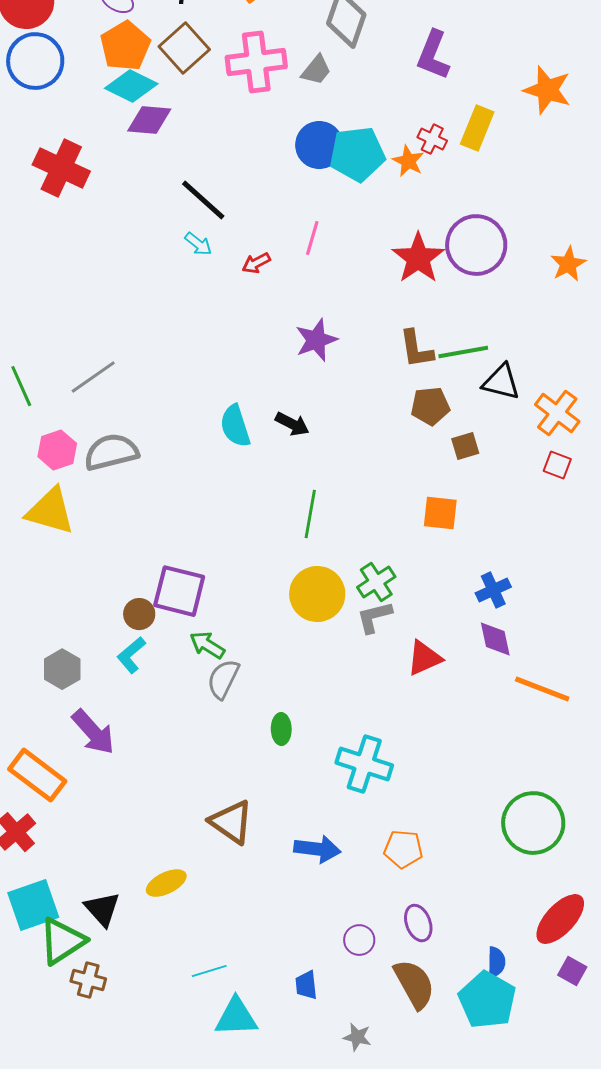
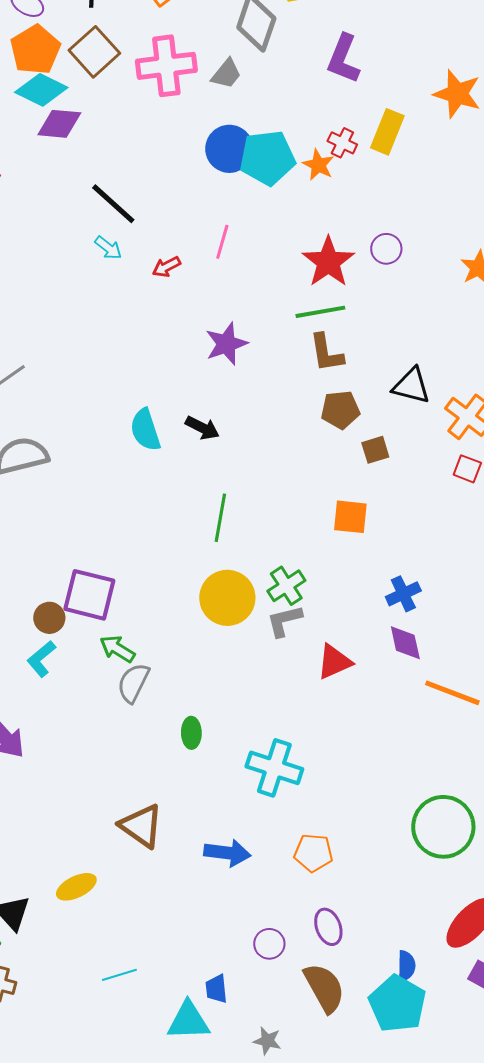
purple circle: (476, 245) -> (386, 249), size x0.5
green line: (463, 352) -> (320, 312), moved
cyan triangle: (236, 1017) -> (188, 1021), moved

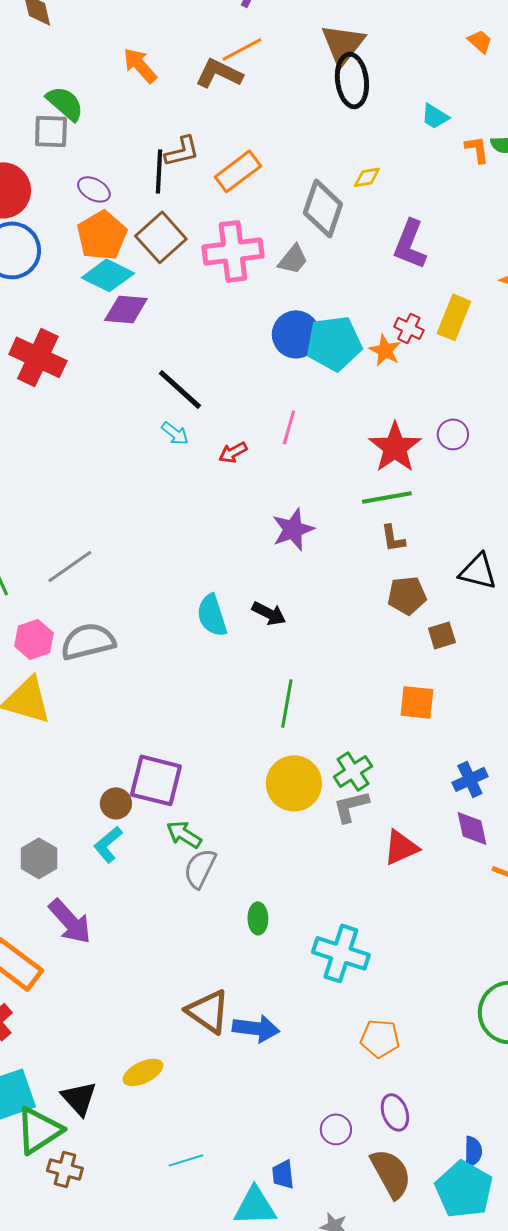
brown L-shape: (326, 353) -> (393, 538), size x0.7
blue arrow: (227, 853) -> (256, 1028), moved

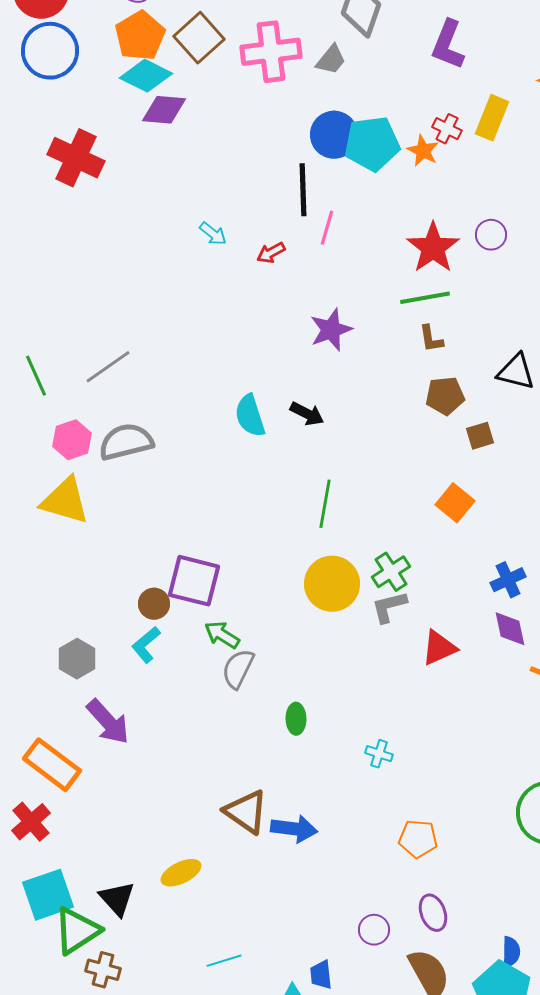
black line: (180, 389) -> (303, 190), moved, turned 46
orange square: (417, 702) -> (455, 503), turned 33
cyan cross: (341, 953) -> (379, 754), size x0.5

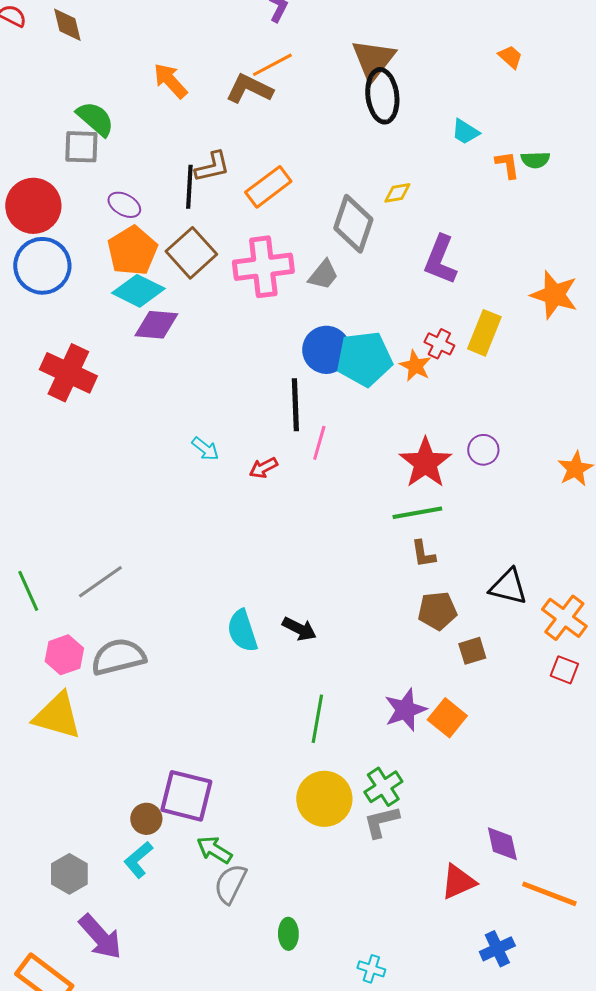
purple star: (331, 330) -> (405, 710), moved
blue cross: (508, 580) -> (497, 949), moved
red triangle: (439, 648) -> (458, 882), moved

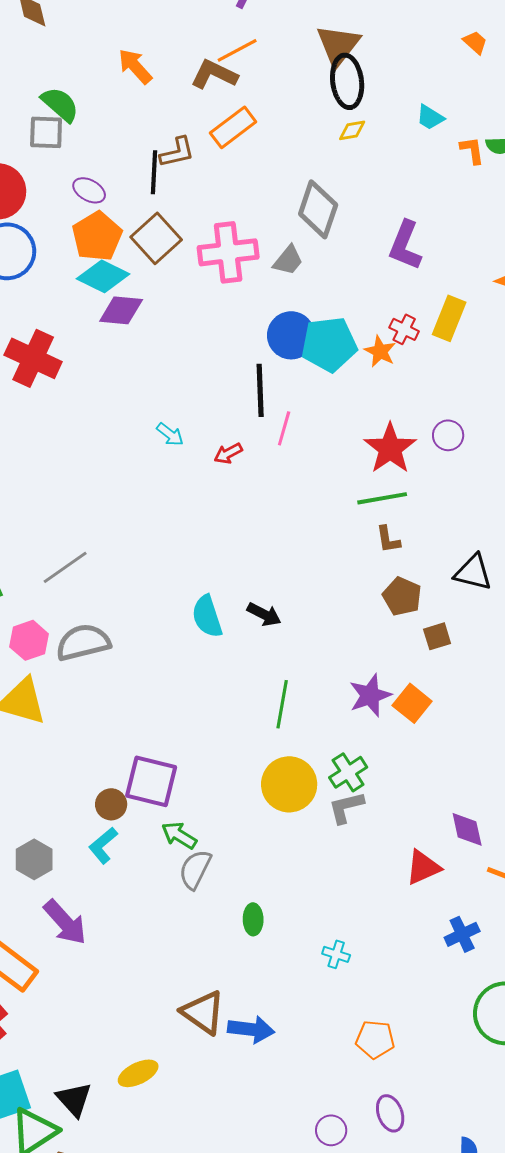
orange rectangle: (268, 187) -> (233, 127), moved
yellow diamond: (397, 193) -> (352, 130), moved
brown pentagon: (437, 611) -> (402, 596), turned 30

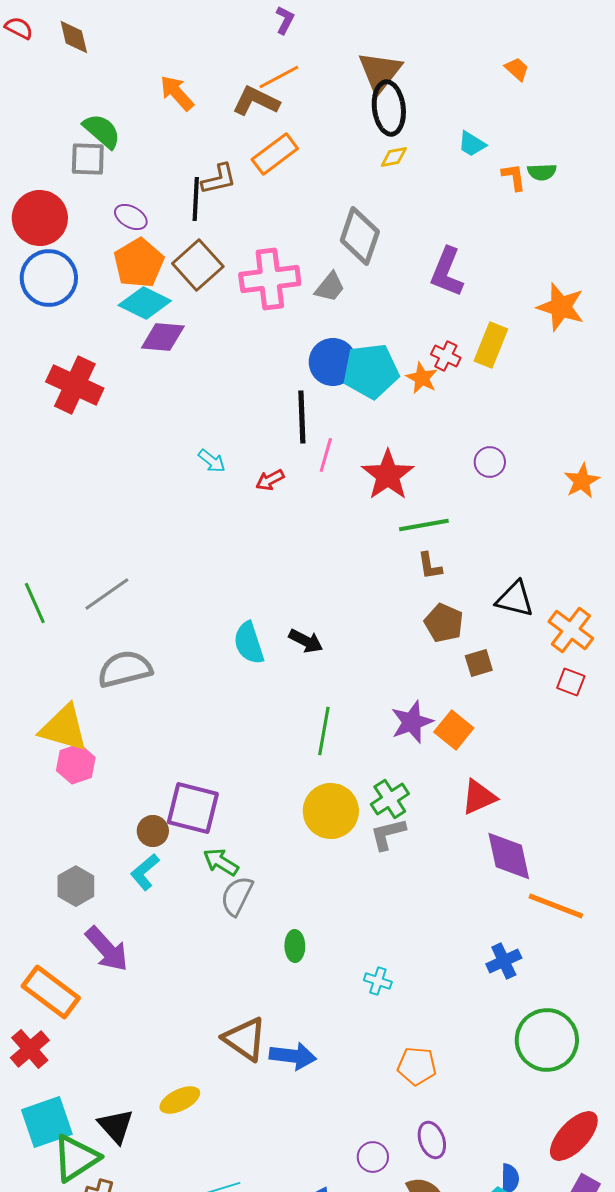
red star: (390, 448) -> (388, 475), moved
pink hexagon: (29, 640) -> (76, 764), moved
purple diamond: (467, 829) -> (509, 856), size x1.4
red triangle: (423, 867) -> (479, 797), moved

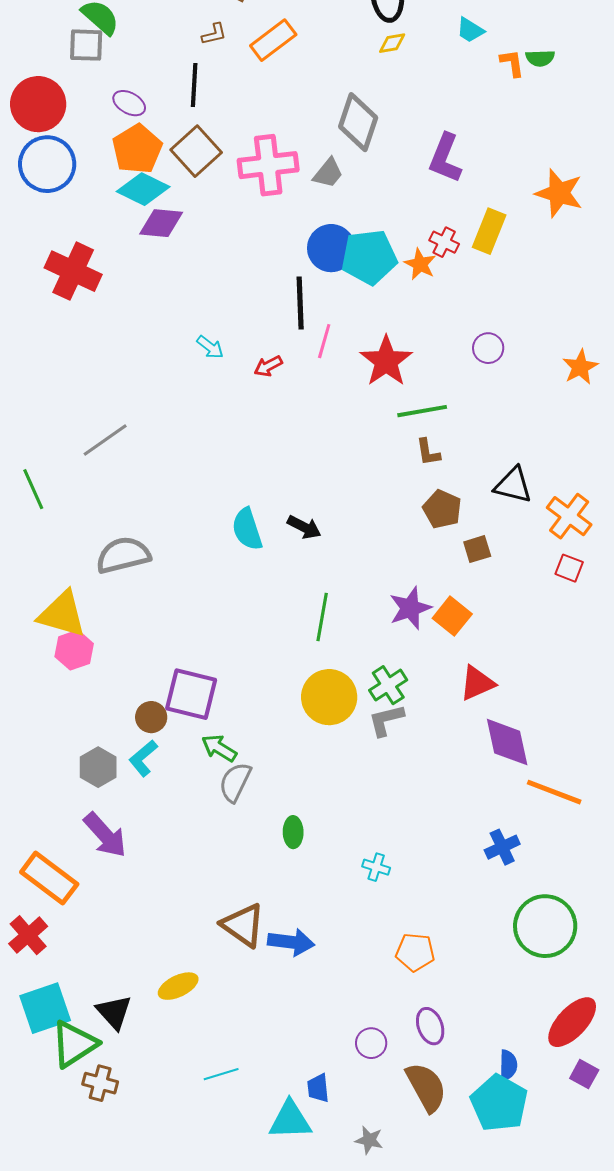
brown L-shape: (219, 179) -> (214, 34), moved, size x0.7
gray line: (107, 594) -> (105, 440), moved
gray hexagon: (76, 886) -> (98, 767), moved

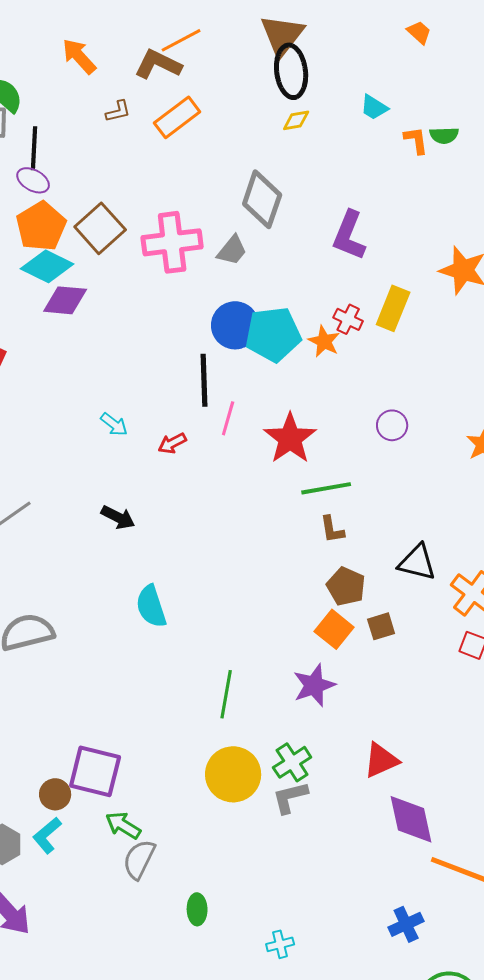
black line: (194, 85) -> (34, 148), moved
black arrow: (304, 527) -> (118, 517), moved
orange square: (452, 616) -> (334, 629), moved
cyan cross: (376, 867) -> (280, 944), turned -32

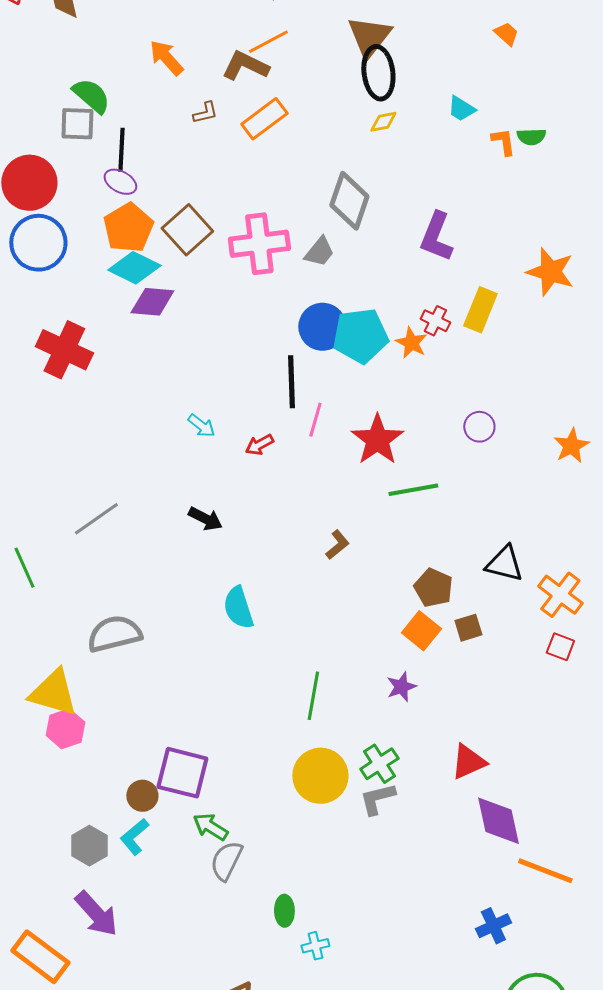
brown L-shape: (332, 529) -> (337, 545), moved, turned -120
purple star: (314, 685) -> (401, 687), size x0.7
cyan cross: (280, 944) -> (315, 946), moved

